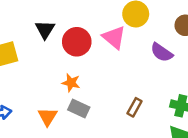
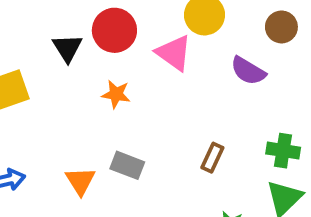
red circle: (77, 42) -> (114, 30), moved
orange star: (71, 83) -> (116, 94), moved

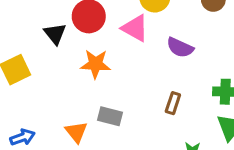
purple semicircle: (248, 71) -> (180, 48), moved
orange star: (116, 94) -> (95, 64), size x1.4

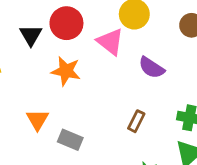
gray rectangle: (110, 116) -> (70, 140), moved
orange triangle: (76, 132) -> (37, 120), moved

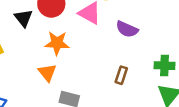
orange triangle: (37, 120) -> (47, 73), moved

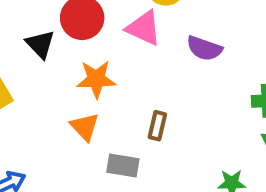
brown rectangle: (121, 75) -> (157, 126), moved

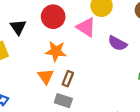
black triangle: (40, 44) -> (18, 27), moved
brown rectangle: (157, 126) -> (68, 79), moved

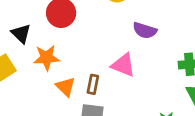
pink triangle: (86, 27) -> (123, 65), moved
orange star: (56, 51) -> (46, 58), moved

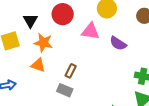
pink triangle: (123, 65) -> (90, 31), moved, turned -30
orange triangle: (66, 87) -> (38, 65), moved, turned -42

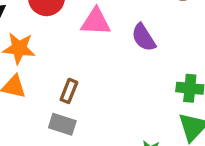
purple semicircle: (118, 43) -> (144, 37), turned 30

